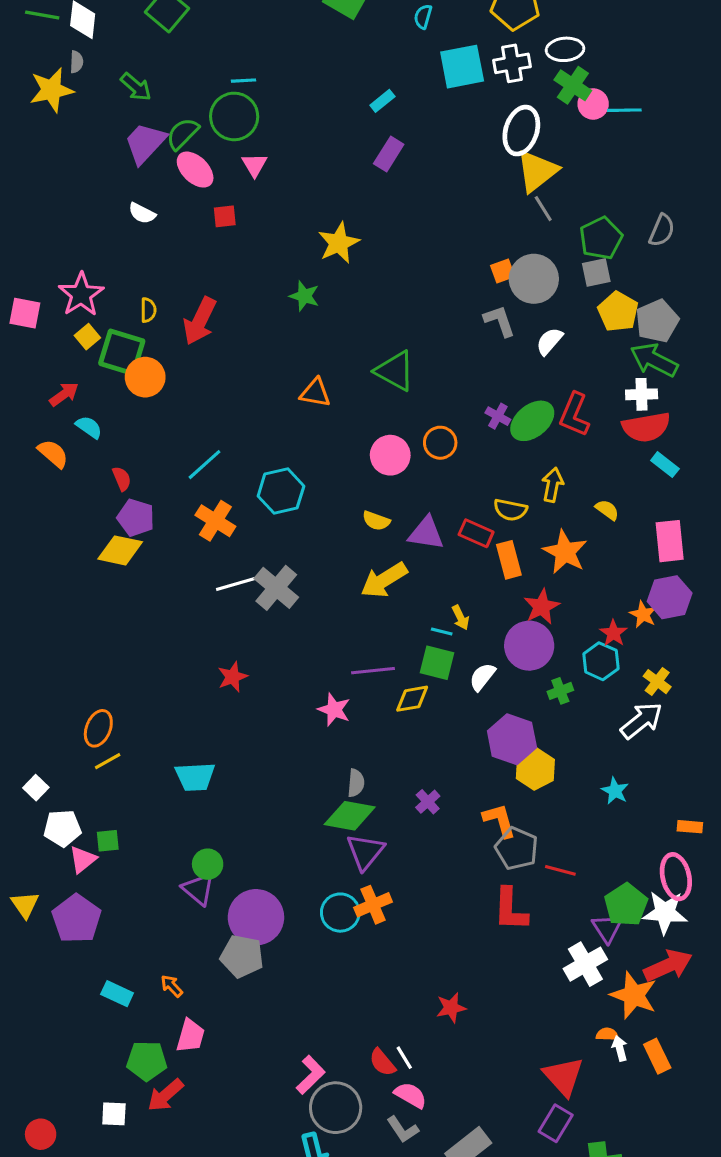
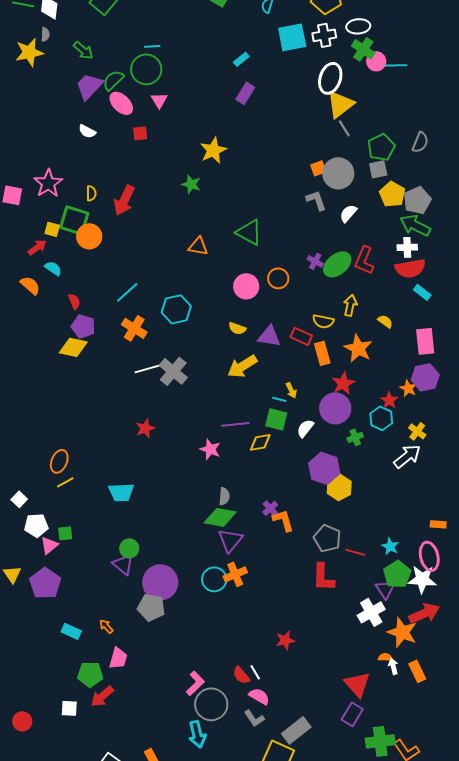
yellow square: (87, 337) -> (52, 229), moved, turned -35
cyan star: (615, 791) -> (390, 546), moved
orange L-shape: (499, 820) -> (283, 520), moved

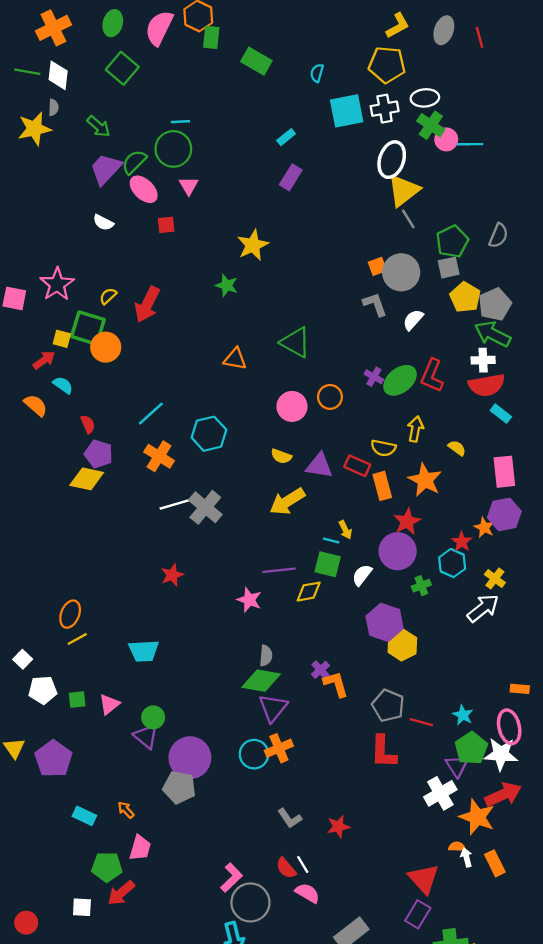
yellow semicircle: (91, 193) -> (108, 296), turned -133
pink triangle: (49, 545) -> (109, 704), moved
gray L-shape: (254, 718) -> (290, 818), moved

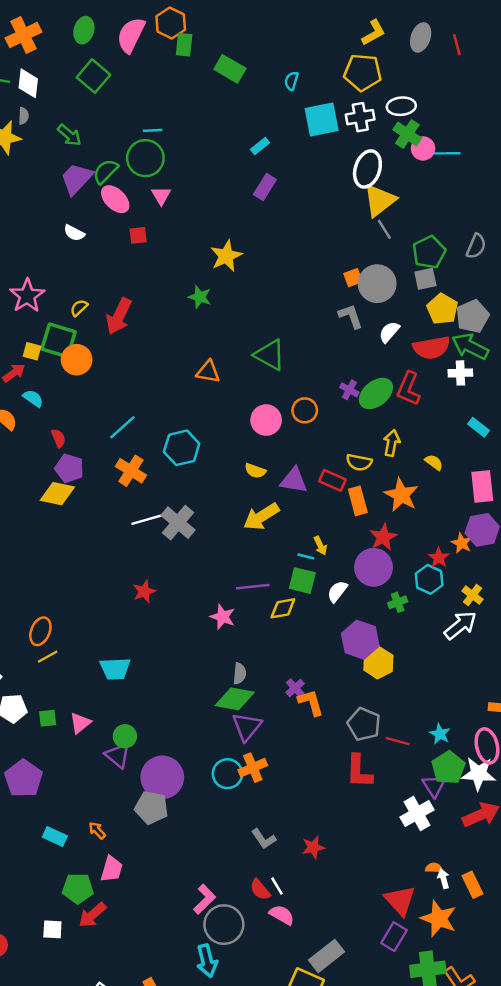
red semicircle: (487, 385) -> (431, 348), moved
orange star: (477, 817) -> (439, 919), moved

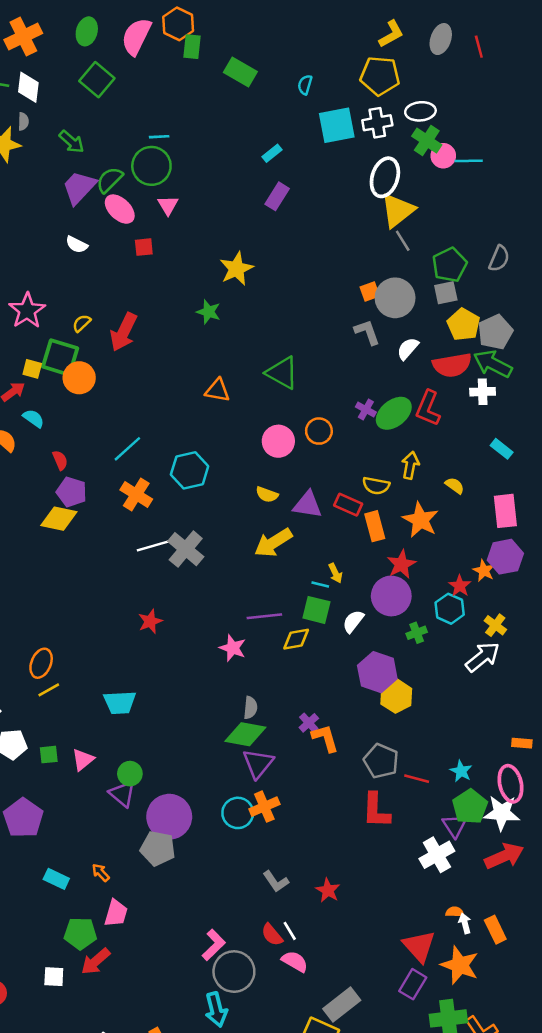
red star: (313, 847) -> (328, 890), turned -30

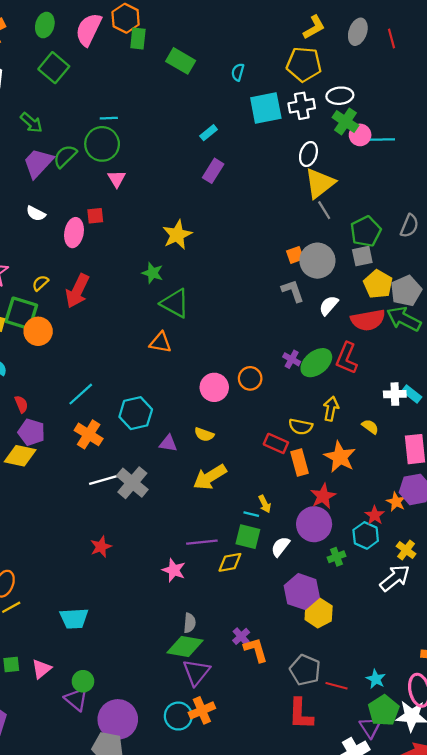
white ellipse: (385, 177) -> (308, 154), size x0.7
pink ellipse: (120, 209) -> (74, 233), moved, turned 56
green triangle: (282, 373) -> (175, 303), moved
white cross: (483, 392) -> (395, 394), moved
purple triangle: (308, 505) -> (168, 443), moved, size x0.7

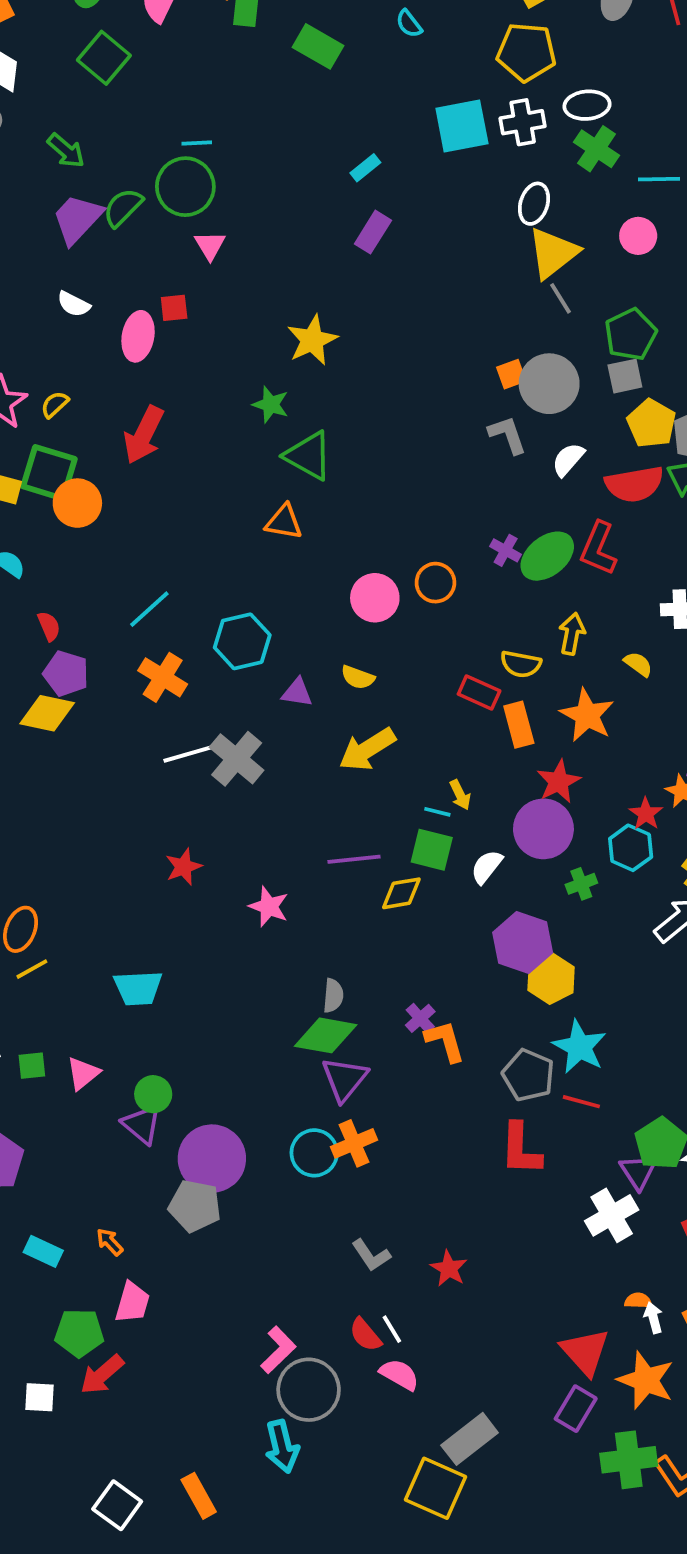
cyan semicircle: (238, 72) -> (409, 24), moved, turned -54
pink circle: (360, 135) -> (638, 236), moved
yellow semicircle: (40, 283) -> (55, 405), moved
pink star: (174, 570) -> (269, 907), moved
cyan star: (376, 679) -> (579, 1047), moved, size x1.6

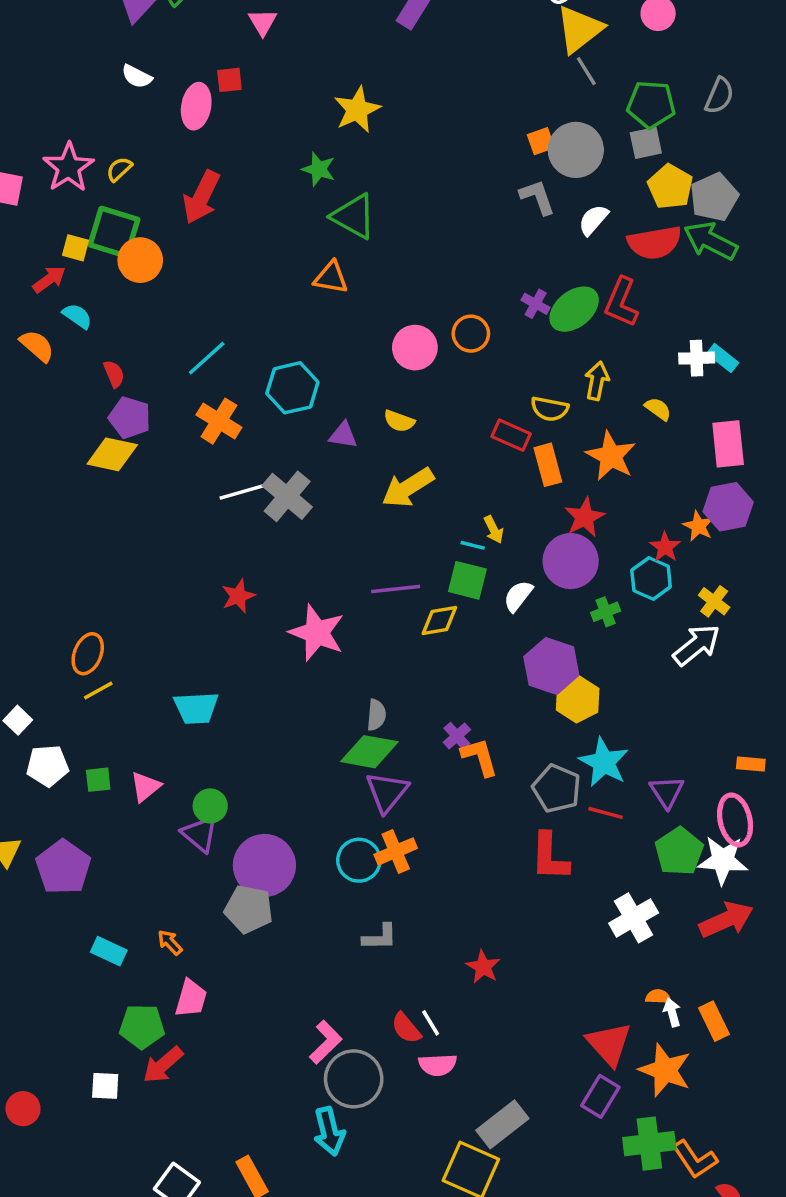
green pentagon: (631, 334) -> (651, 104), turned 30
pink star: (269, 907) -> (317, 633), size x1.5
purple triangle: (638, 1172) -> (667, 792), moved
gray L-shape: (371, 1255) -> (380, 937), moved, turned -57
pink semicircle: (399, 1375) -> (438, 1065), turned 147

